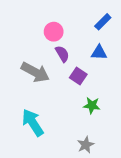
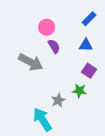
purple square: (78, 76) -> (89, 71), moved
cyan arrow: (33, 123) -> (42, 119), moved
gray star: (86, 145) -> (58, 100), moved

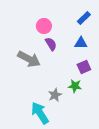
purple square: (89, 71) -> (84, 67), turned 32

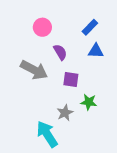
blue rectangle: (84, 18) -> (90, 27), moved
pink circle: (44, 26) -> (42, 27), moved
purple square: (84, 67) -> (71, 79), moved, turned 32

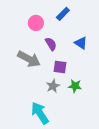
blue rectangle: (90, 27) -> (63, 14), moved
blue triangle: (96, 51) -> (81, 43), turned 32
gray star: (65, 113) -> (53, 86), moved

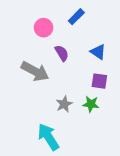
purple square: (60, 67) -> (99, 81), moved

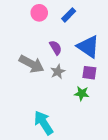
pink circle: (44, 28) -> (39, 13), moved
blue triangle: (98, 52) -> (88, 47), size x1.6
gray star: (64, 104) -> (58, 72), moved

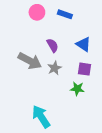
blue rectangle: (69, 15) -> (65, 14), turned 64
blue triangle: (88, 47) -> (83, 44), size x0.7

